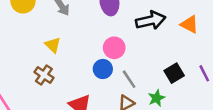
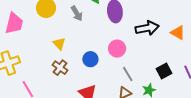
yellow triangle: (53, 45) -> (59, 44), moved
blue circle: (103, 69) -> (90, 59), moved

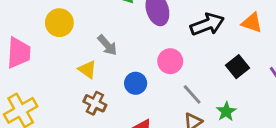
gray arrow: (77, 13) -> (107, 45), moved
black square: (164, 71) -> (238, 67), moved

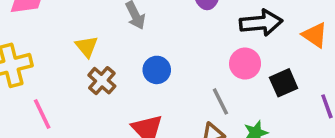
pink circle: (170, 61) -> (245, 64), moved
yellow triangle: (87, 70) -> (87, 47), moved

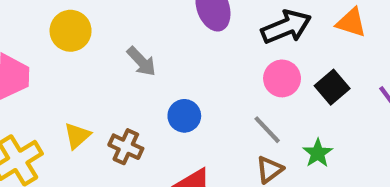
yellow triangle: (87, 47) -> (77, 136), moved, turned 45

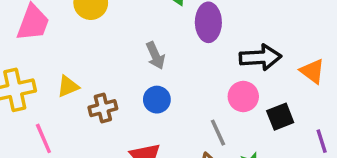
gray arrow: (141, 61) -> (155, 56), moved
brown cross: (126, 147) -> (103, 108), turned 32

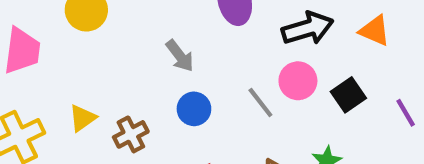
gray line: (218, 133) -> (260, 103), moved

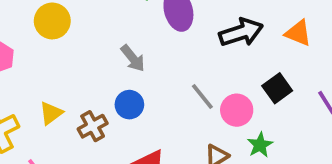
pink circle: (298, 81) -> (237, 110), moved
blue circle: (194, 109) -> (129, 105), moved

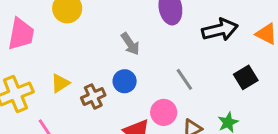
pink circle: (237, 110) -> (164, 112), moved

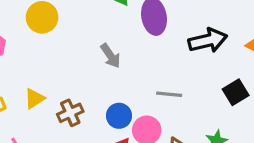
gray line: (184, 79) -> (169, 94), turned -50
blue circle: (125, 81) -> (119, 116), moved

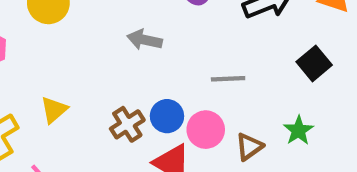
gray arrow: (110, 56) -> (145, 40), turned 145
brown cross: (70, 113) -> (127, 124), moved

